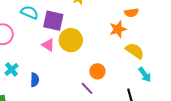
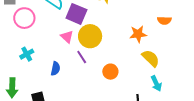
orange semicircle: (131, 13) -> (164, 20), moved
blue semicircle: (35, 80) -> (55, 69), moved
purple line: (87, 88) -> (82, 57), moved

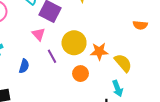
orange star: (138, 34) -> (99, 51), moved
yellow circle: (90, 36) -> (74, 43), moved
cyan arrow: (156, 83) -> (118, 88), moved

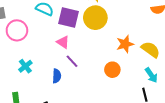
yellow circle: (74, 43) -> (95, 18), moved
purple line: (52, 56) -> (72, 61), moved

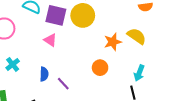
yellow semicircle: (151, 50) -> (137, 36), moved
purple line: (72, 61) -> (63, 84), moved
cyan arrow: (151, 75) -> (139, 73), turned 56

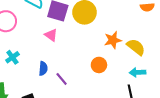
yellow semicircle: (137, 36) -> (136, 47), moved
cyan arrow: (139, 73) -> (137, 72), turned 63

